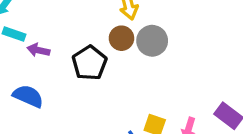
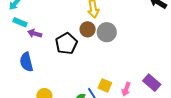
blue semicircle: (28, 96) -> (26, 62), turned -132

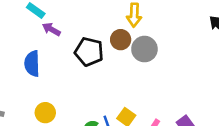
black pentagon: (66, 44) -> (89, 52), turned 30

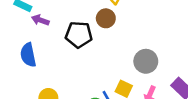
gray circle: (144, 49) -> (146, 61), moved

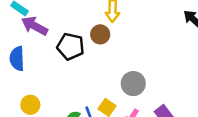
purple arrow: (40, 20) -> (35, 26), size x1.5

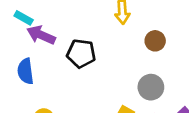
brown circle: (100, 34) -> (155, 41), moved

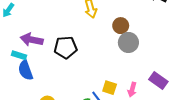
cyan rectangle: (24, 18) -> (19, 55), moved
gray circle: (151, 87) -> (128, 42), moved

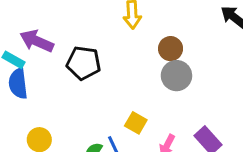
yellow square: (110, 88) -> (136, 123), moved

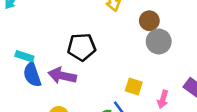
purple arrow: (37, 41) -> (62, 76), moved

